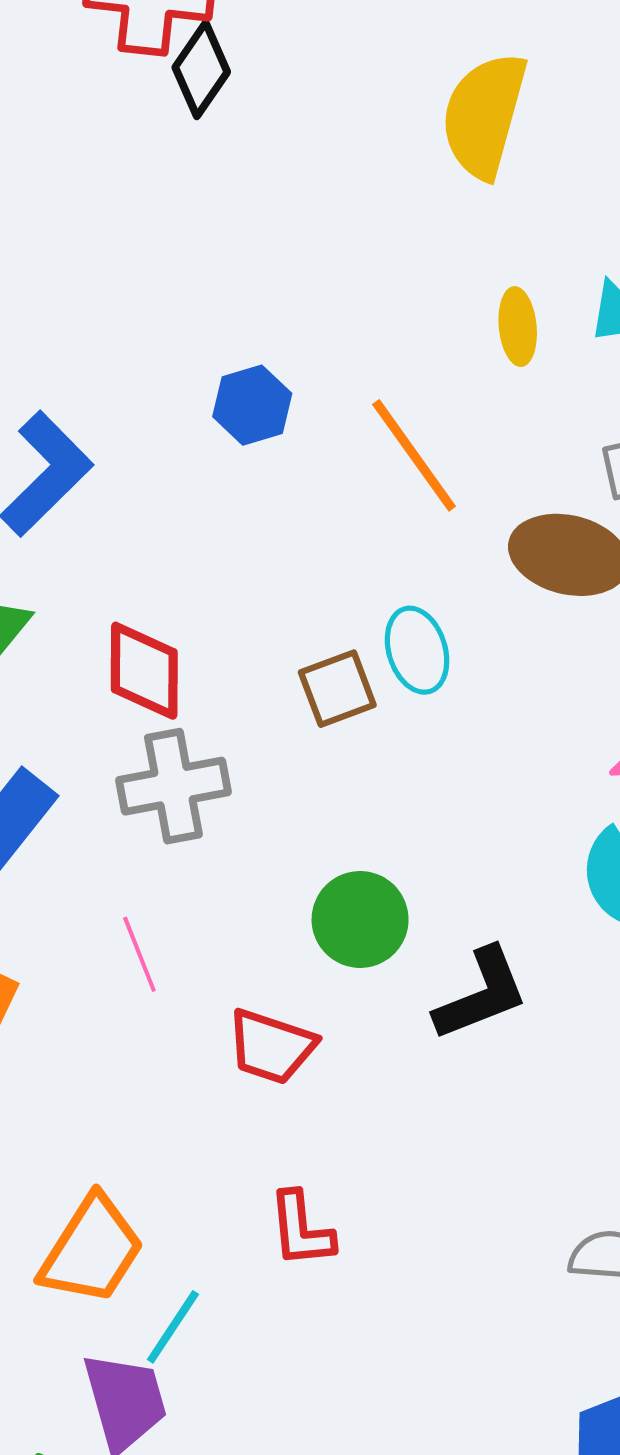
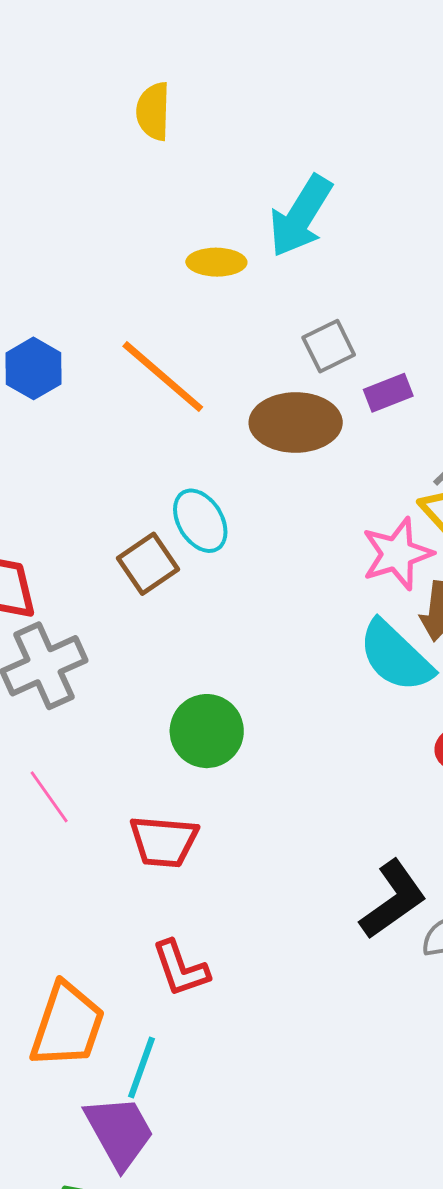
yellow semicircle: (484, 115) -> (153, 111), size x0.6
yellow ellipse: (518, 327) -> (216, 262), turned -70
black L-shape: (481, 994) -> (393, 900), moved
red L-shape: (301, 1229) -> (181, 968), moved

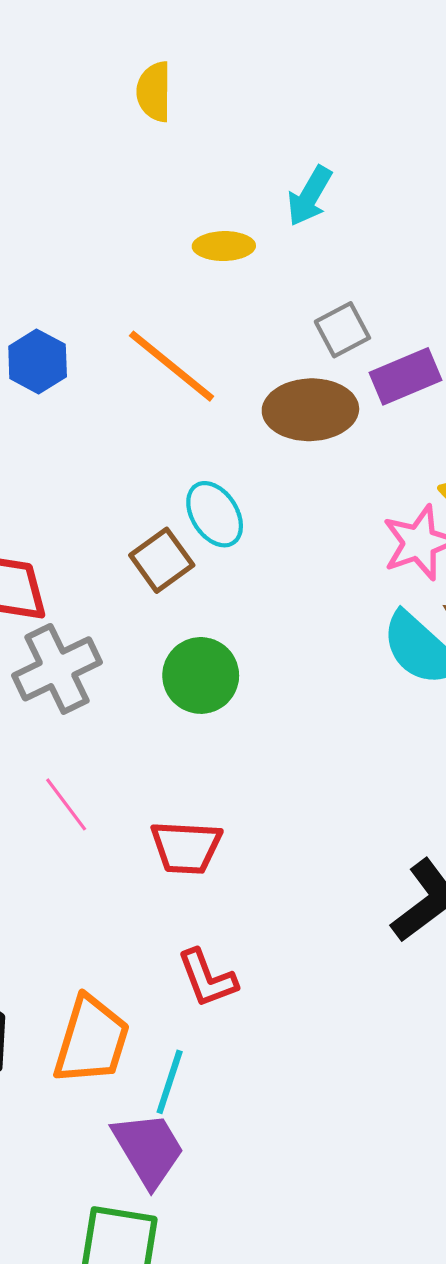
cyan arrow: (301, 216) -> (310, 196), size x0.7
purple rectangle: (388, 393) -> (405, 376), size x1.4
green circle: (207, 731) -> (201, 675), moved

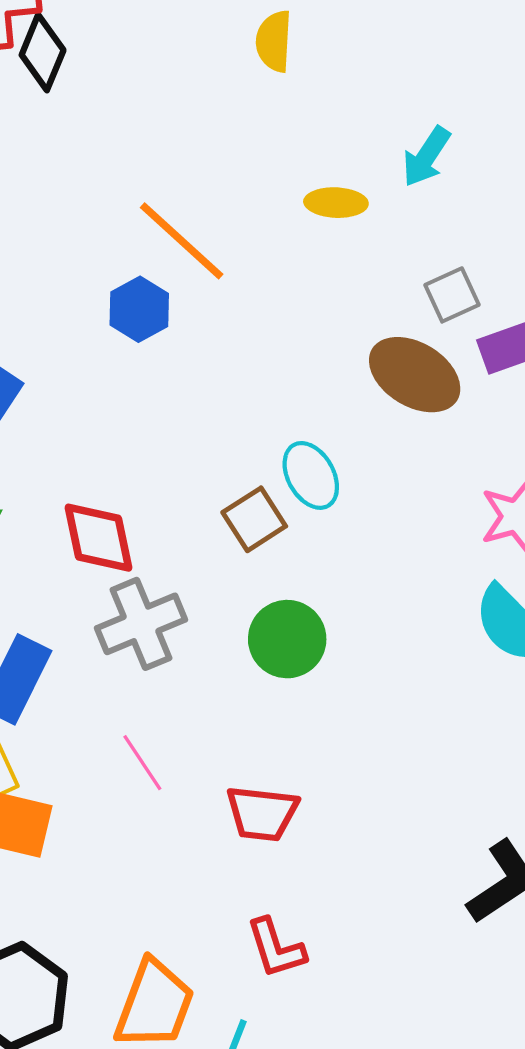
orange line: (172, 366) -> (182, 241), moved
brown ellipse: (310, 410) -> (415, 375), turned 30

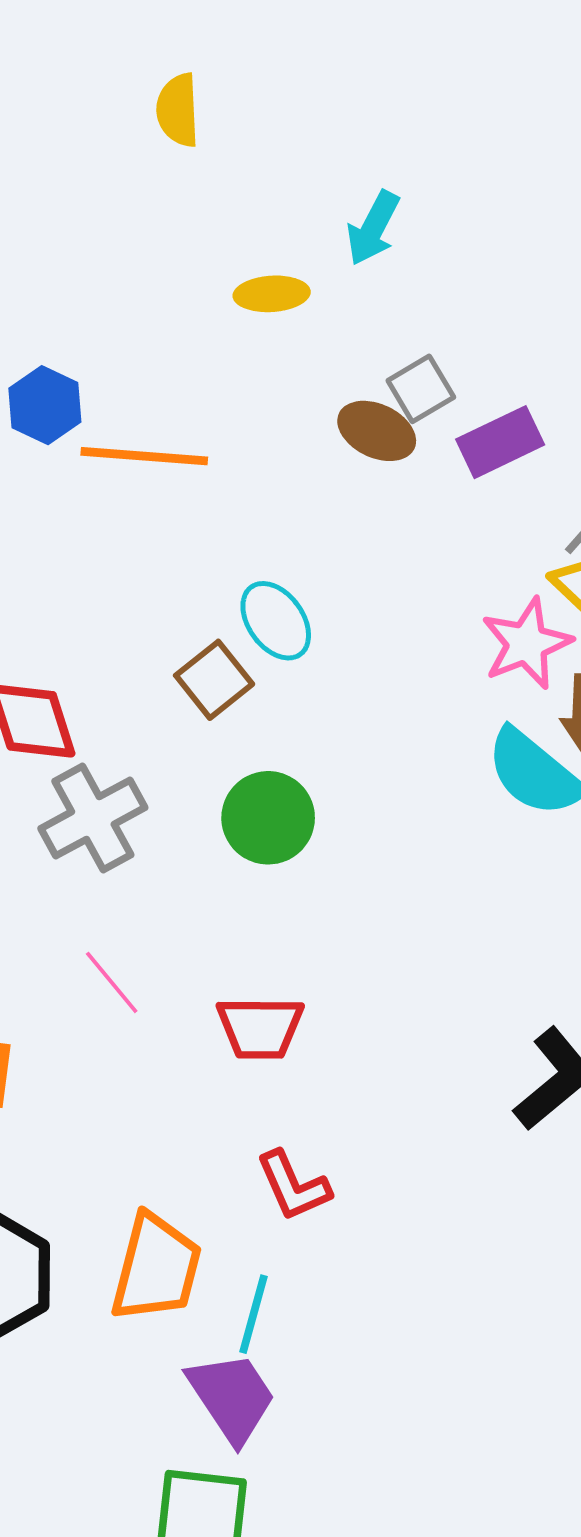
orange line: (182, 241) -> (144, 456), moved, turned -32
blue hexagon: (139, 309) -> (45, 405), moved
brown ellipse: (415, 375) -> (377, 431), moved, size x0.7

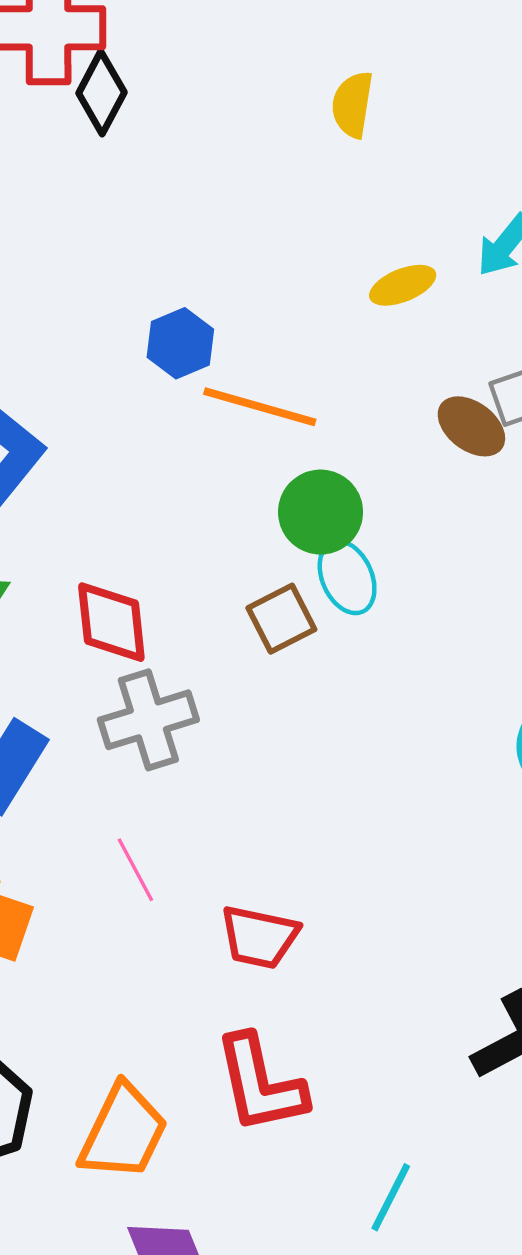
yellow ellipse: (272, 294) -> (403, 285), turned -30
green circle: (268, 818) -> (321, 512), moved
red L-shape: (293, 1186) -> (260, 1084), size x1.5
cyan line: (254, 1314) -> (391, 1197), moved

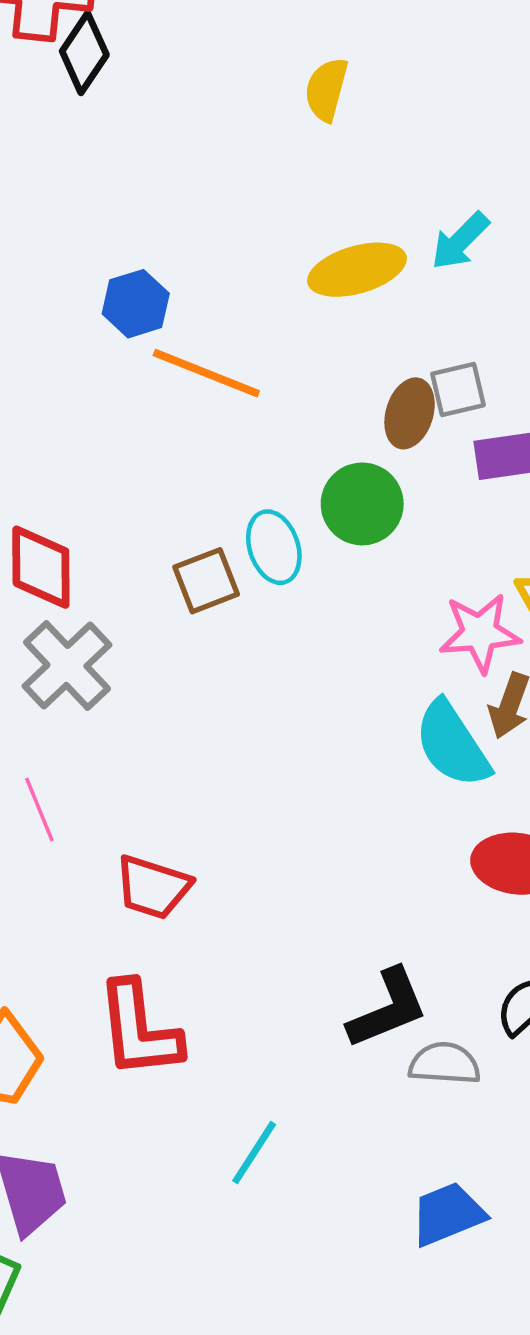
yellow ellipse: (403, 285) -> (357, 270), size x1.5
brown ellipse: (471, 426) -> (410, 413), turned 64
green circle: (321, 512) -> (362, 504), moved
gray cross: (148, 720) -> (67, 665), turned -32

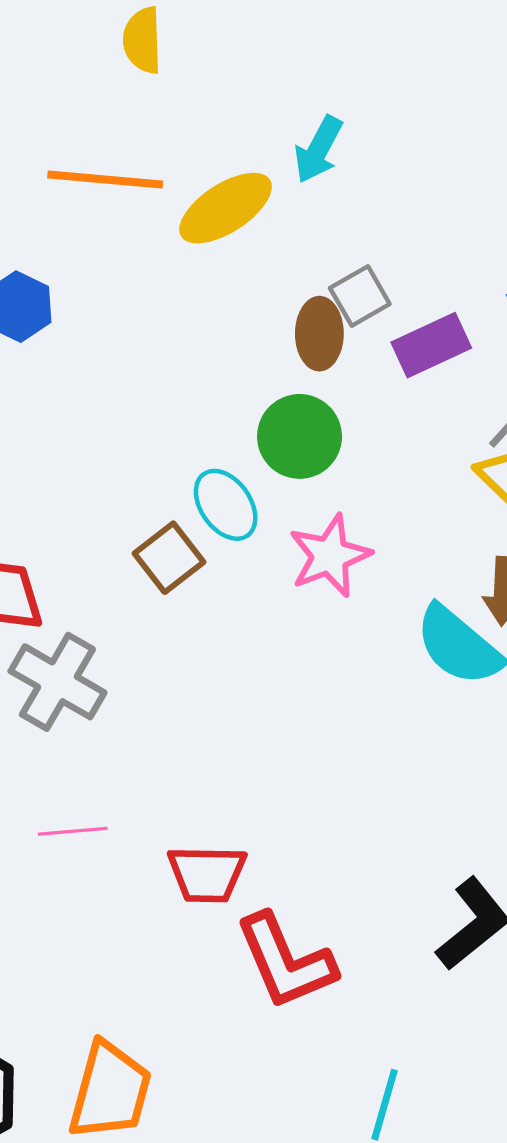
orange line: (206, 373) -> (105, 179), moved
pink star: (480, 633) -> (330, 556), moved
pink line: (39, 810) -> (73, 831), turned -56
red L-shape: (139, 1030) -> (286, 961), moved

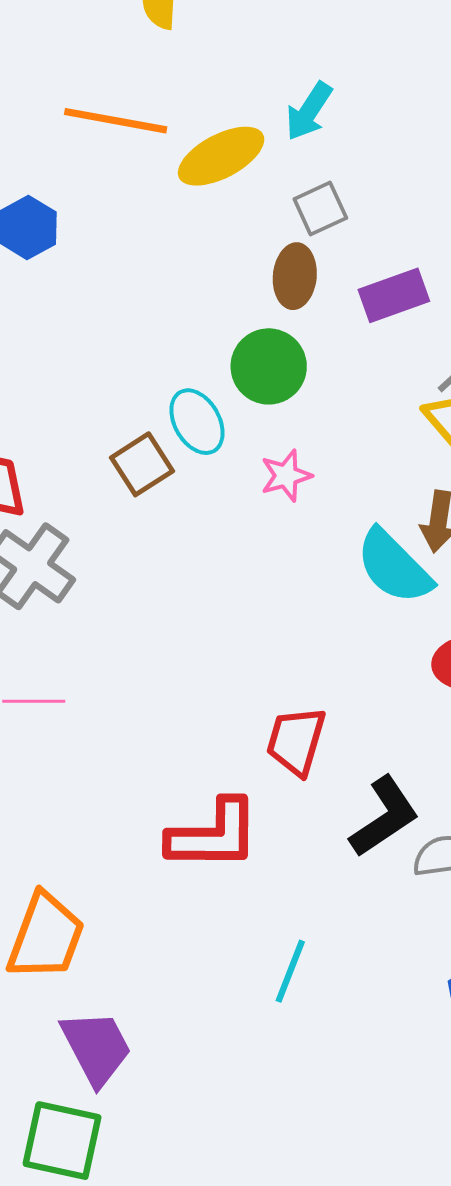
gray square: (360, 296) -> (320, 208), moved
pink star: (330, 556) -> (286, 476), size x0.7
red trapezoid: (207, 874) -> (296, 741), moved, turned 100
red L-shape: (286, 961) -> (213, 835), turned -72

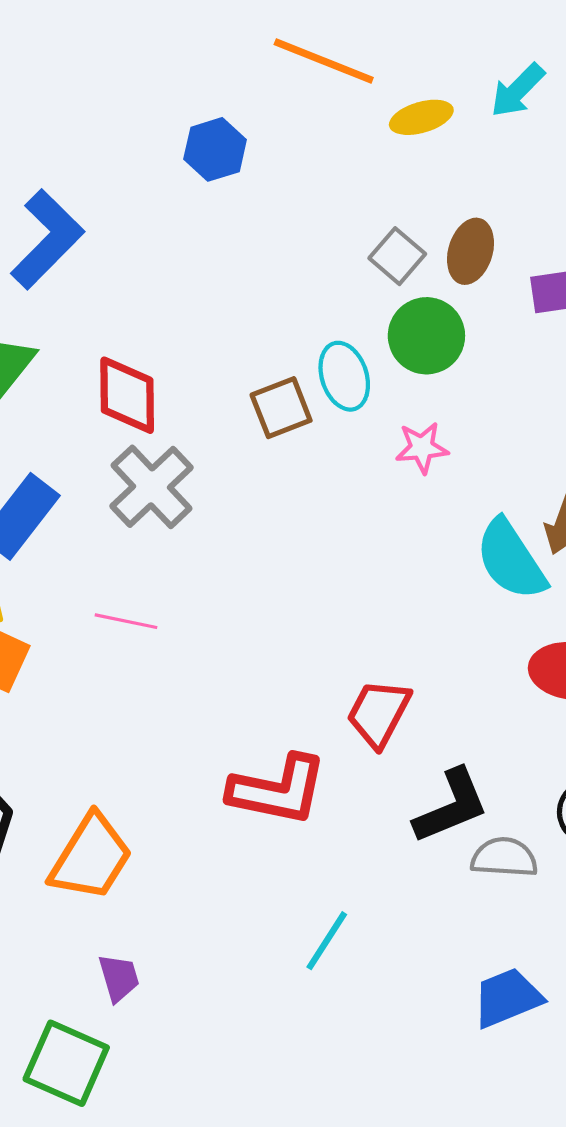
yellow ellipse: (221, 156) -> (421, 117), size x0.7
gray square: (320, 208) -> (397, 256), moved, turned -36
purple trapezoid: (96, 1048) -> (119, 978), size x0.6

